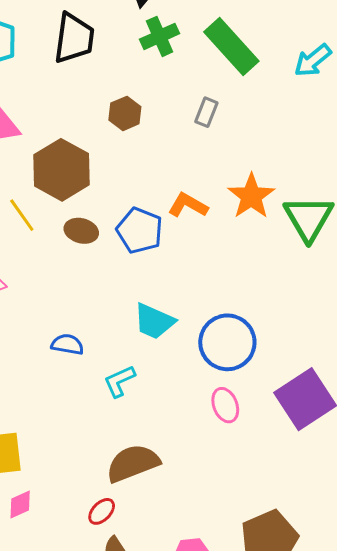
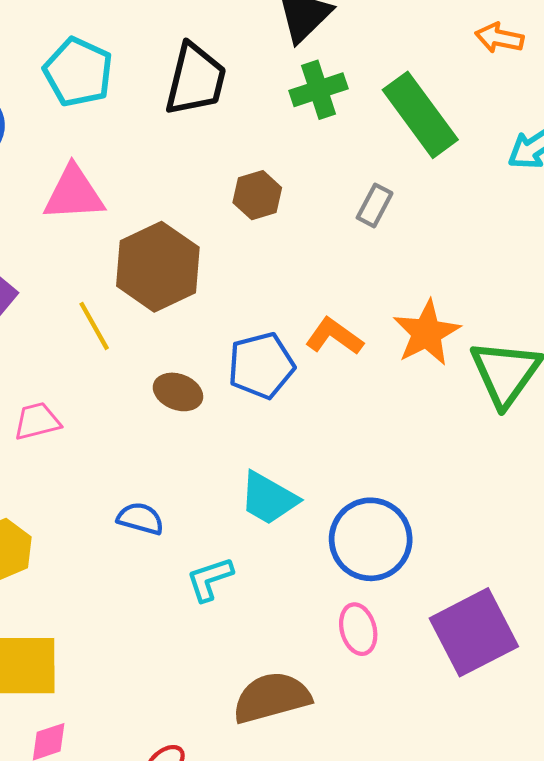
blue pentagon: (140, 230) -> (261, 366), turned 30
brown ellipse: (81, 231) -> (178, 392), moved
brown semicircle: (133, 463) -> (272, 698), moved

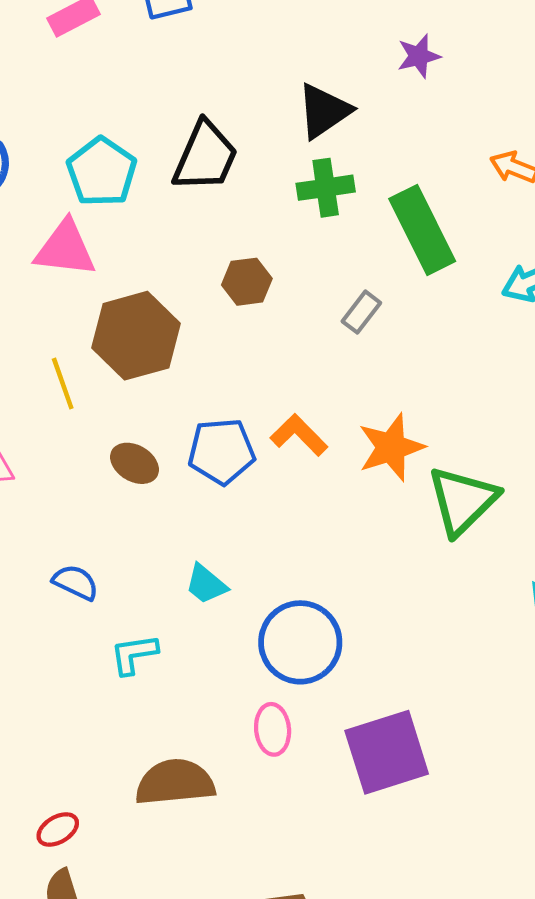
cyan pentagon: (78, 72) -> (102, 172), moved
cyan trapezoid: (269, 498) -> (206, 584), size x0.7

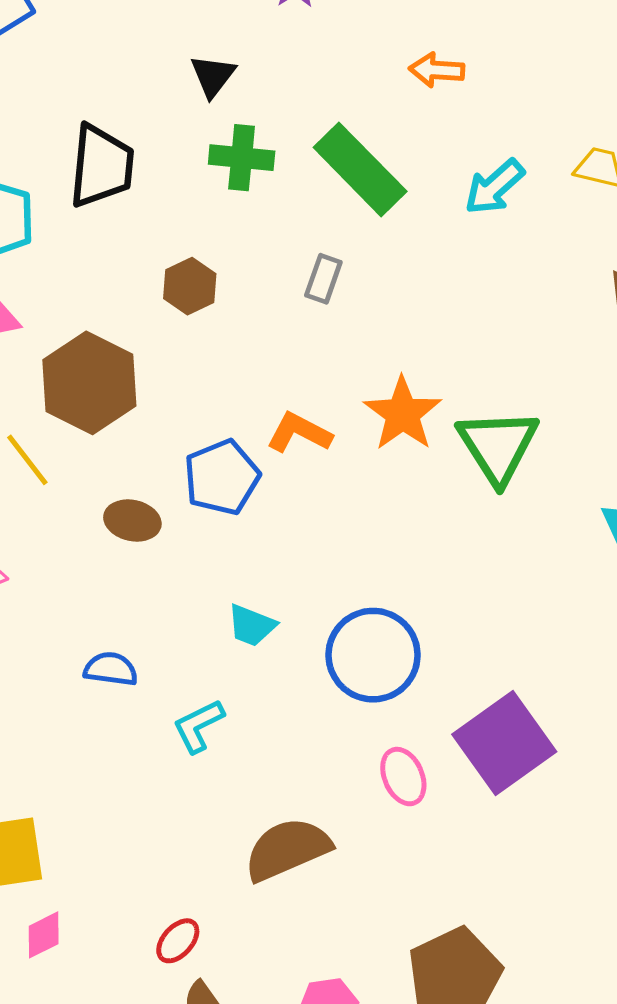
black triangle: (324, 111) -> (213, 76), size x0.7
green cross: (326, 188) -> (242, 158), turned 32
pink ellipse: (273, 729) -> (403, 777), moved

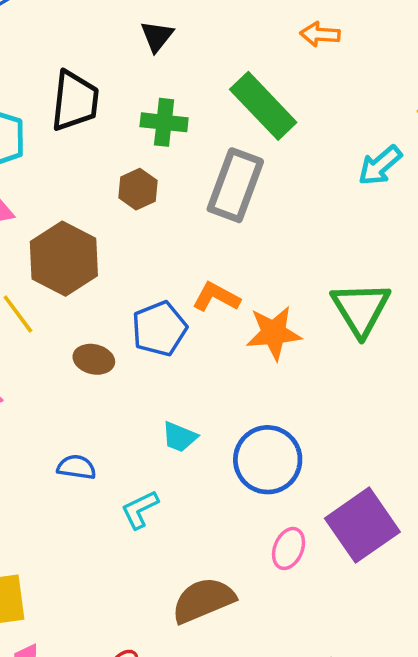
green cross: (242, 158) -> (164, 122), moved
cyan arrow: (494, 187) -> (380, 165), moved
gray rectangle: (323, 279) -> (235, 185), size x2.0
orange star: (403, 414) -> (274, 333), moved, turned 30
pink ellipse: (403, 777) -> (289, 548), turned 45

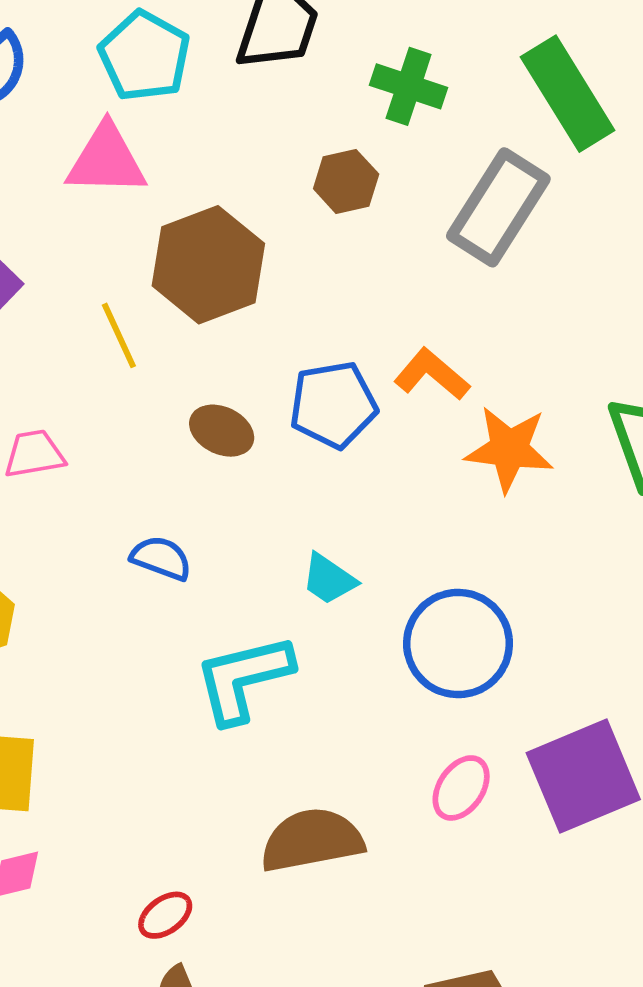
blue semicircle: (76, 467) -> (161, 558), moved
cyan L-shape: (140, 510) -> (243, 679), size x1.6

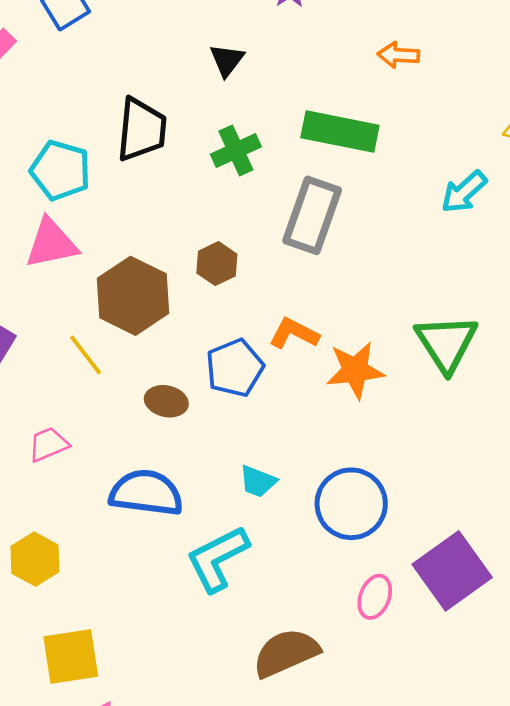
green cross: (409, 86) -> (236, 150), turned -30
green rectangle: (568, 94) -> (340, 131), turned -34
brown hexagon: (346, 181) -> (217, 264), moved
blue semicircle: (161, 558) -> (146, 493), size x1.8

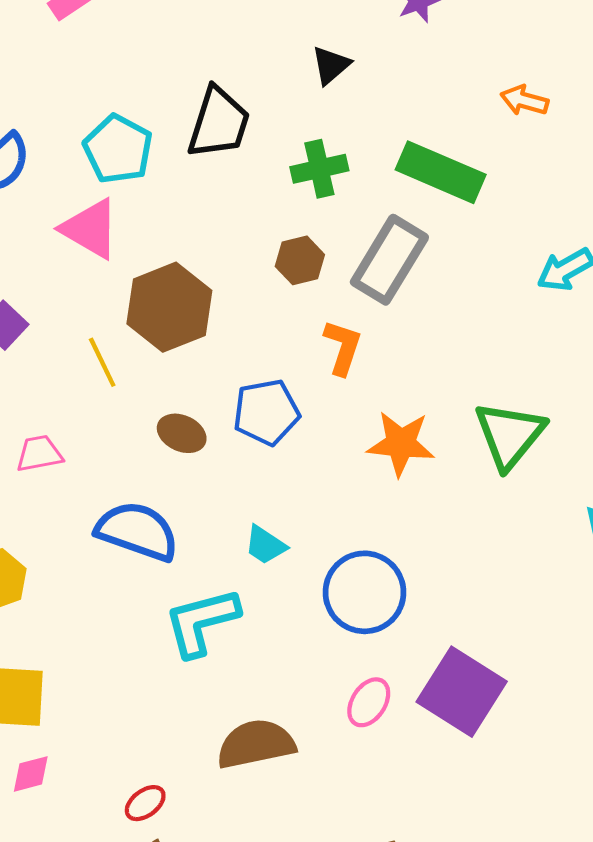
pink triangle: (51, 243) -> (90, 229), turned 30
brown hexagon: (217, 264) -> (300, 260), moved
orange L-shape: (294, 333) -> (343, 347), moved, turned 69
purple square: (452, 571) -> (462, 692), turned -34

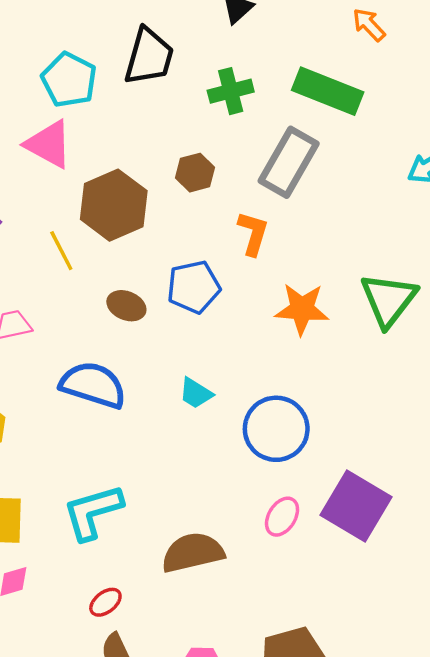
orange arrow: (524, 100) -> (369, 25), moved, turned 33
brown hexagon: (300, 260) -> (195, 173), moved
cyan L-shape: (202, 622) -> (93, 512), moved

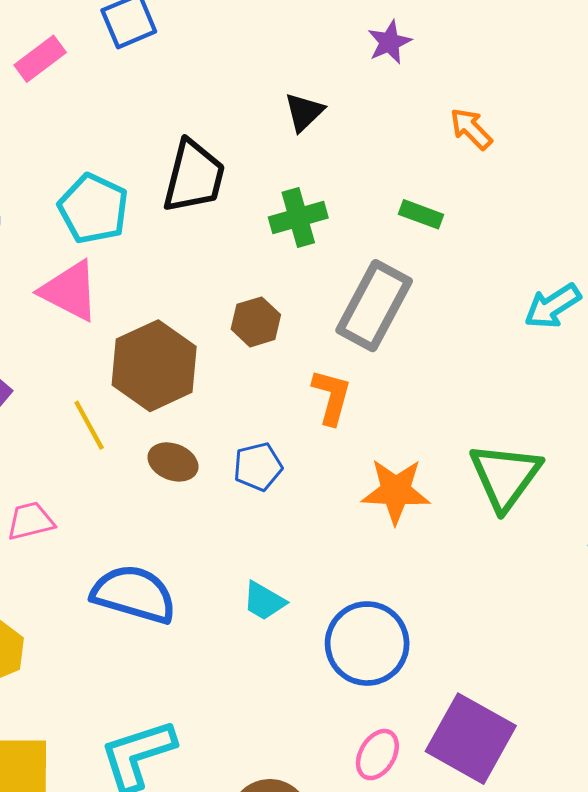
green rectangle: (328, 91) -> (421, 214), size x0.5
blue pentagon: (194, 287) -> (258, 467), size x0.7
brown ellipse: (126, 306) -> (173, 462), moved

